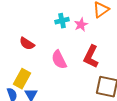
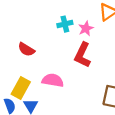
red L-shape: (91, 57) -> (83, 55), moved
pink semicircle: (59, 60) -> (53, 80), moved, turned 126

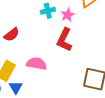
red semicircle: (26, 49) -> (12, 35), turned -70

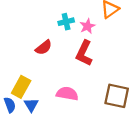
red semicircle: (12, 35) -> (44, 48), moved
pink semicircle: (36, 64) -> (67, 94), moved

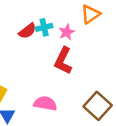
red semicircle: (44, 48) -> (27, 31), moved
brown square: (117, 96) -> (98, 106), turned 30

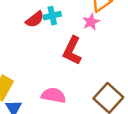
pink star: (67, 32) -> (91, 22), moved

